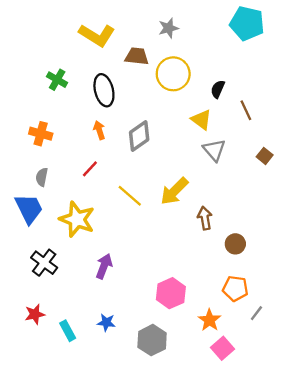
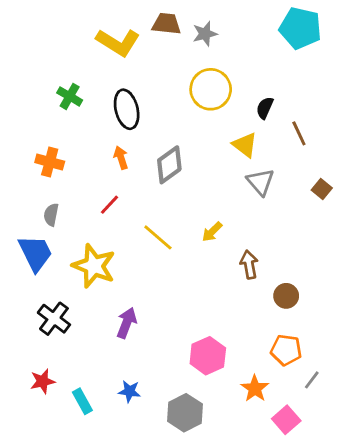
brown trapezoid: (137, 56) -> (166, 24), moved
yellow arrow: (174, 191) -> (212, 232), size x0.6
pink square: (222, 348) -> (286, 420), moved

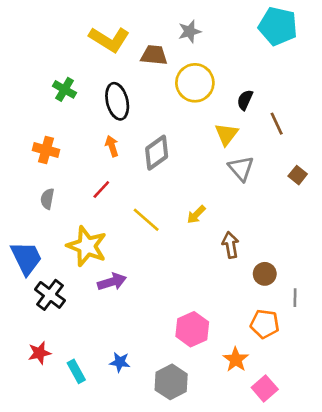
brown trapezoid: (166, 24) -> (154, 55), moved
yellow triangle: (245, 145) -> (227, 134), turned 30
blue trapezoid: (35, 253) -> (26, 258), moved
purple arrow: (127, 323) -> (112, 282), moved, turned 52
gray line: (312, 380) -> (295, 298), moved, turned -36

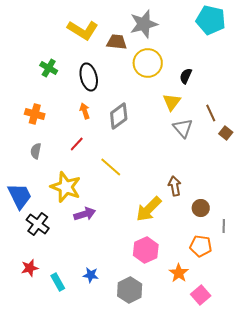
gray star: (190, 31) -> (144, 24), size x1.6
brown line: (277, 124) -> (211, 113), moved
yellow arrow: (196, 215) -> (149, 209), moved, size x1.8

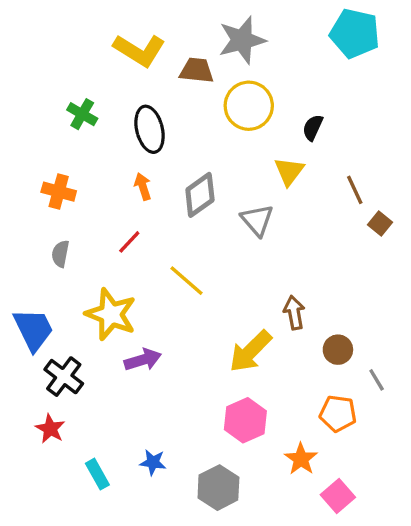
gray triangle: (183, 128) -> (257, 220), moved
gray line: (224, 226) -> (377, 380), turned -32
red star: (30, 268) -> (50, 429), moved, turned -30

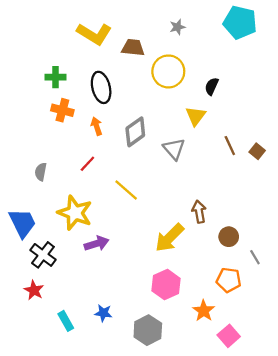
gray star: (242, 40) -> (177, 27), moved, size x0.5
green cross: (82, 114) -> (56, 77), turned -30
brown line: (355, 190) -> (230, 146), moved
orange cross: (59, 192) -> (62, 110), moved

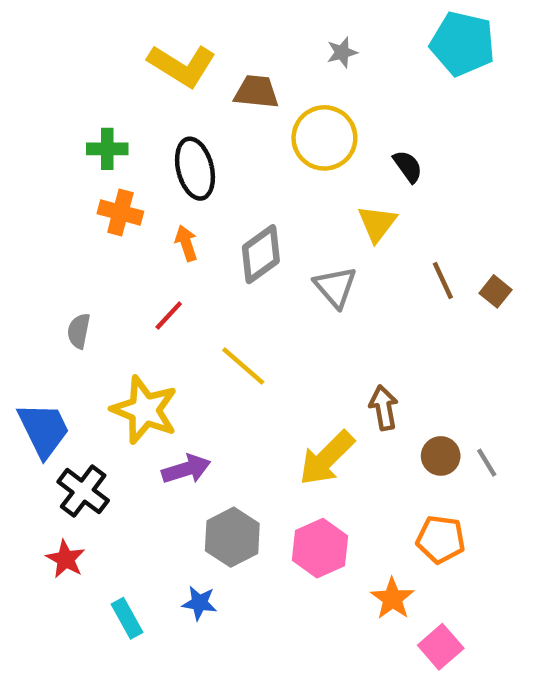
black semicircle: (212, 86) -> (408, 166), turned 120
gray line: (255, 257) -> (487, 463), moved
gray hexagon: (148, 330) -> (232, 537), moved

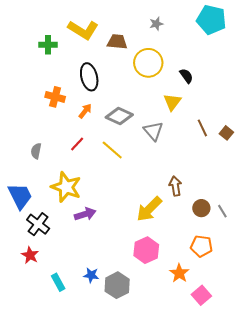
green cross: (107, 149) -> (48, 45), moved
orange arrow: (186, 243) -> (85, 111), turned 56
gray diamond: (261, 254) -> (119, 116), turned 60
yellow line: (243, 366) -> (112, 150), moved
gray hexagon: (232, 537) -> (117, 285), moved

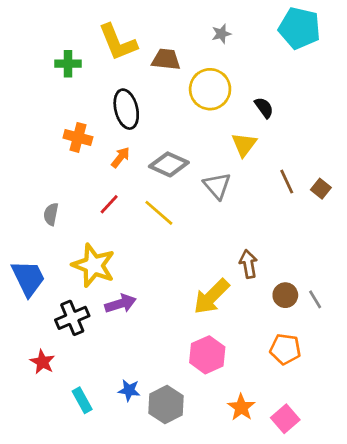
yellow L-shape: (83, 30) -> (118, 42), turned 36
black cross: (38, 224) -> (72, 318), moved, turned 30
orange star: (179, 273) -> (241, 407), moved

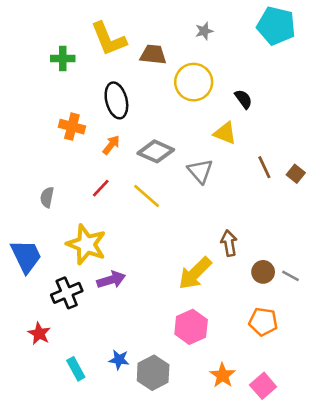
yellow triangle: (244, 145) -> (225, 133), turned -45
gray line: (315, 299) -> (291, 276), turned -30

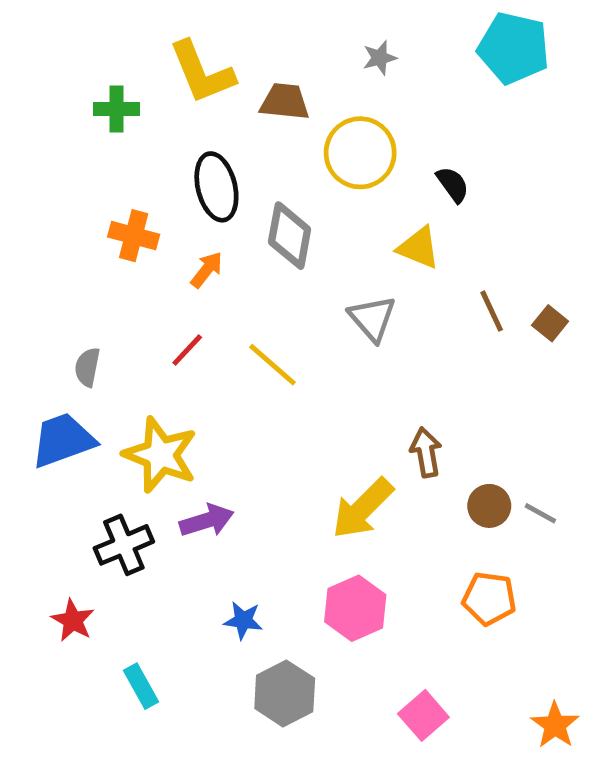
gray diamond: (156, 151) -> (290, 236), moved, turned 76
blue trapezoid: (26, 256) -> (63, 440), moved, turned -84
blue star: (119, 360) -> (243, 620), moved
orange star: (222, 375) -> (555, 725), moved
pink square: (263, 386) -> (423, 715), moved

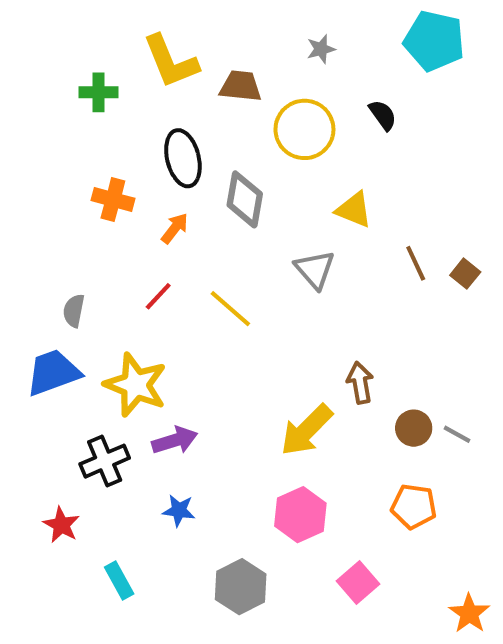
black semicircle: (453, 184) -> (383, 115), moved
blue star: (243, 620) -> (179, 510), moved
pink square: (423, 715) -> (358, 583), moved

